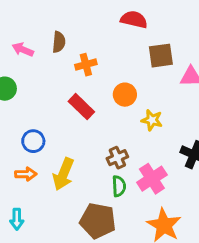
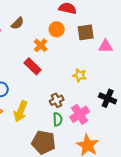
brown semicircle: (59, 42) -> (18, 23), turned 40
orange cross: (86, 65) -> (41, 45), moved, turned -32
orange circle: (125, 95) -> (57, 29), moved

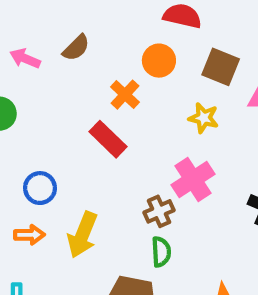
brown square: (86, 32) -> (221, 67), turned 30
yellow star: (80, 75) -> (204, 118), moved
pink cross: (80, 114) -> (193, 180), moved

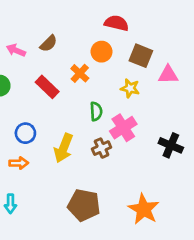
red rectangle: (108, 139) -> (47, 87), moved
yellow arrow: (82, 235) -> (63, 148), moved
green semicircle: (161, 252) -> (96, 111), moved

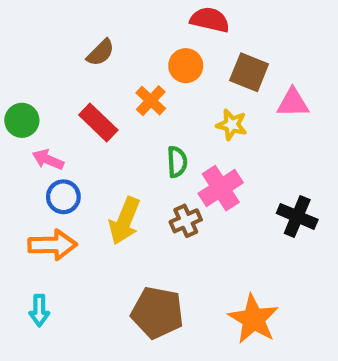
pink arrow: (16, 50) -> (48, 160), moved
orange arrow: (19, 163) -> (52, 245), size x1.5

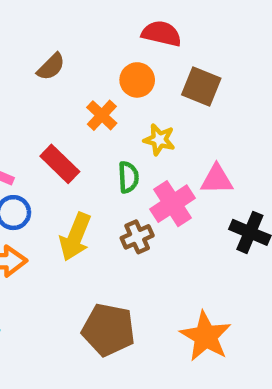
pink triangle: (293, 103) -> (217, 179), moved
red rectangle: (98, 122) -> (60, 164), moved
yellow star: (232, 125) -> (159, 140), moved

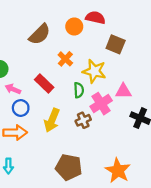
brown semicircle: (51, 67) -> (40, 34), size x1.5
orange circle: (137, 80) -> (74, 27), moved
yellow star: (159, 140) -> (94, 71), size x1.5

